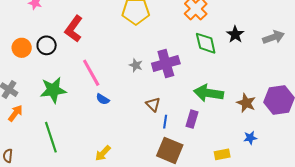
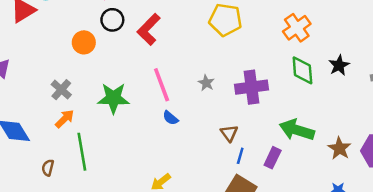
black circle: (47, 45) -> (112, 20), moved
gray star: (136, 65) -> (206, 83), moved
green line: (51, 137) -> (82, 152), moved

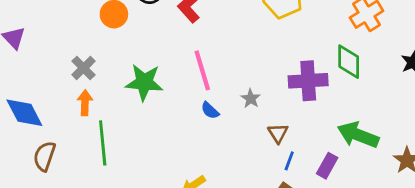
green diamond: (302, 70) -> (349, 62), moved
gray star: (206, 83) -> (251, 99), moved
orange arrow: (65, 119) -> (85, 103), turned -48
brown semicircle: (48, 168) -> (44, 156), moved, size x1.5

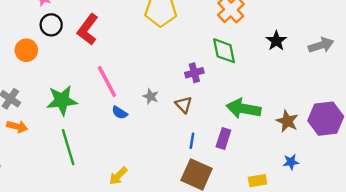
purple cross: (308, 81) -> (194, 73), size x0.6
orange arrow: (85, 103) -> (17, 127), turned 114
brown triangle: (278, 133) -> (184, 105), moved
green line: (103, 143) -> (68, 147), moved

